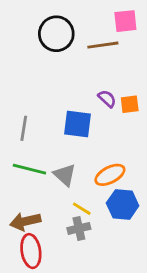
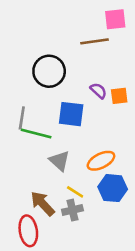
black circle: (56, 34) -> (49, 71), moved
green line: (29, 169) -> (36, 134), moved
brown arrow: (25, 221) -> (43, 204), moved, turned 60

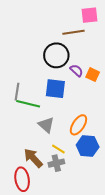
black circle: (49, 71) -> (56, 55), moved
orange square: (119, 96) -> (93, 75), turned 32
orange ellipse: (101, 161) -> (78, 125), turned -30

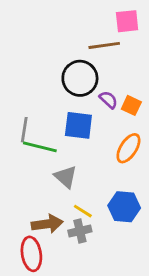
orange ellipse: (78, 125) -> (128, 148), moved
brown arrow: (33, 158) -> (47, 224), turned 125

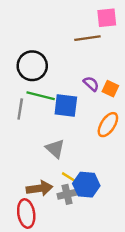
black circle: (80, 78) -> (32, 66), moved
green line: (40, 147) -> (41, 96), moved
blue hexagon: (124, 207) -> (86, 185), moved

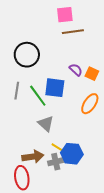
pink square: (107, 18) -> (65, 15), moved
green line: (41, 96) -> (38, 96), moved, turned 40

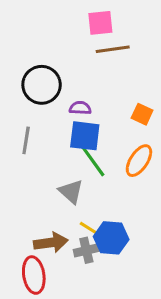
purple semicircle: (76, 70) -> (80, 108), moved, turned -40
green line: (38, 96) -> (93, 161), moved

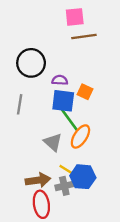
orange square: (142, 114) -> (85, 92), moved
orange ellipse: (139, 161) -> (80, 136), moved
red ellipse: (34, 275) -> (41, 204), moved

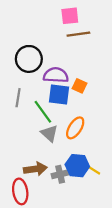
purple semicircle: (60, 80) -> (56, 75), size x1.6
green line: (69, 119) -> (43, 112), moved
yellow line: (67, 170) -> (93, 170), moved
red ellipse: (41, 204) -> (20, 191), moved

